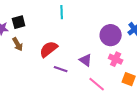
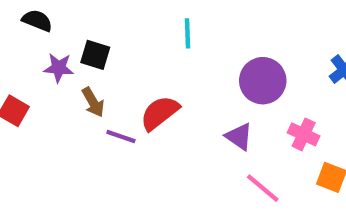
black square: (19, 22) -> (95, 55), turned 32
purple circle: (111, 35) -> (263, 81), moved
purple line: (61, 69) -> (121, 137), moved

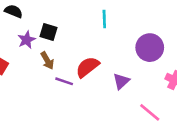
purple star: (59, 68) -> (26, 40), turned -30
purple triangle: (239, 137) -> (121, 81), moved, turned 42

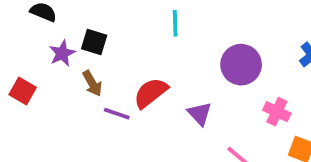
purple triangle: (121, 81) -> (200, 114), turned -30

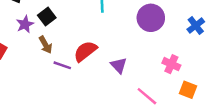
black square: (94, 42) -> (47, 17), turned 36
purple circle: (241, 65) -> (151, 18), moved

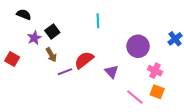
purple circle: (151, 18) -> (138, 46), moved
purple line: (62, 65) -> (65, 72), turned -40
orange square: (188, 90) -> (157, 92), moved

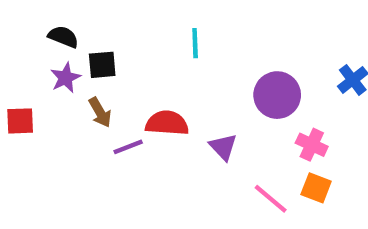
black semicircle: (24, 15) -> (63, 37), moved
black square: (52, 31) -> (102, 65), turned 32
red square: (12, 59) -> (20, 121), turned -32
red semicircle: (84, 60) -> (167, 123), turned 42

